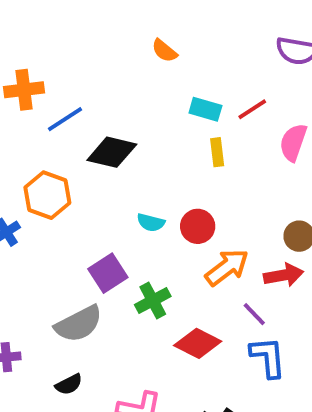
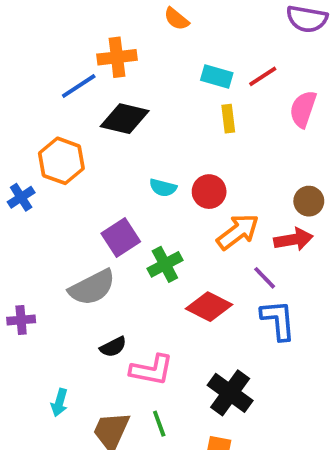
orange cross: (24, 90) -> (117, 57), moved
black semicircle: (69, 384) -> (113, 347), moved

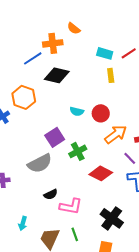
orange semicircle: (176, 19) -> (74, 28), moved

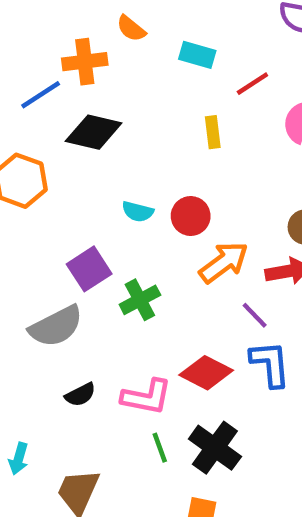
cyan rectangle: (105, 53) -> (197, 55), moved
red diamond: (101, 173) -> (206, 373), moved
pink L-shape: (71, 206) -> (147, 397), moved
green line: (75, 234) -> (160, 448), moved

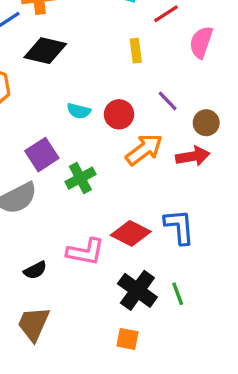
purple line: (255, 315) -> (168, 101), moved
black semicircle: (80, 395) -> (35, 270), moved
green line: (160, 448) -> (178, 294), moved

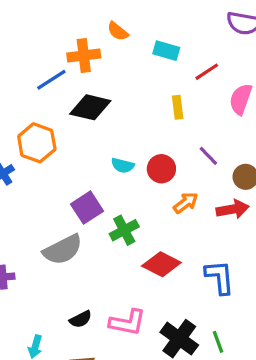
orange arrow: (144, 150) -> (186, 203), size x0.7
red diamond: (131, 233) -> (161, 264), moved
pink L-shape: (85, 252) -> (127, 322), moved

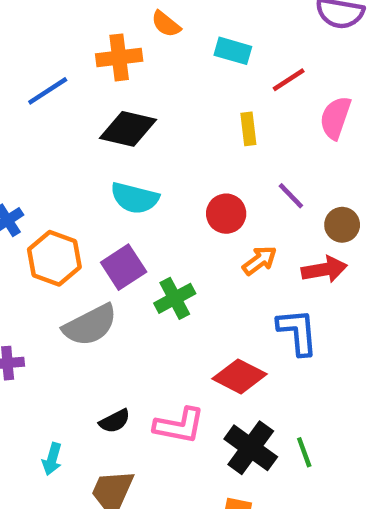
blue line: (51, 80) -> (48, 91), moved
orange hexagon: (37, 143) -> (54, 258), moved
cyan semicircle: (123, 166) -> (135, 198), moved, size x1.5
red diamond: (161, 264) -> (240, 376), moved
blue L-shape: (220, 277) -> (297, 332), moved

